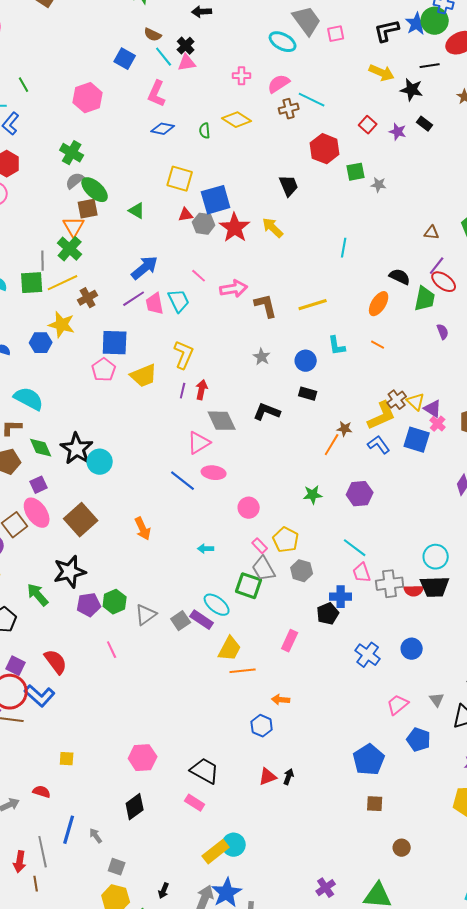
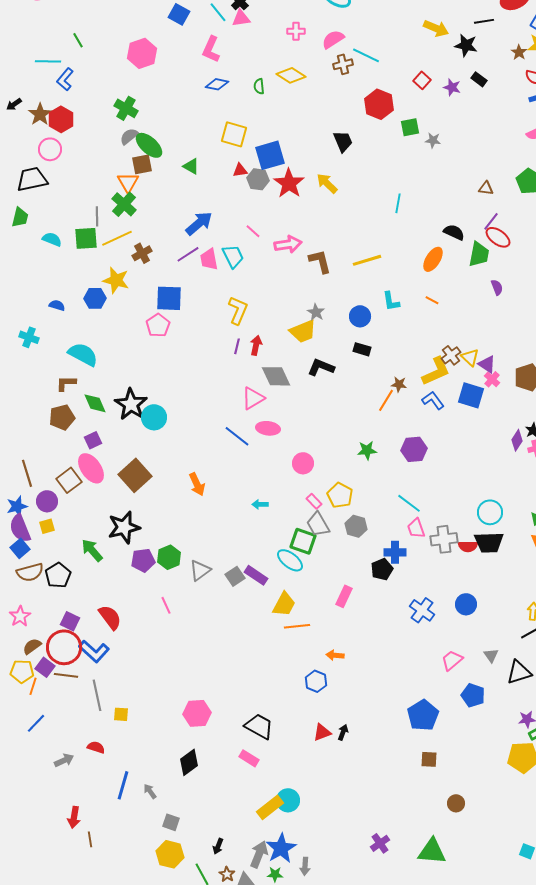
yellow trapezoid: (144, 376) -> (303, 331), moved
cyan ellipse: (217, 605) -> (290, 560), moved
gray line: (43, 852) -> (97, 695), moved

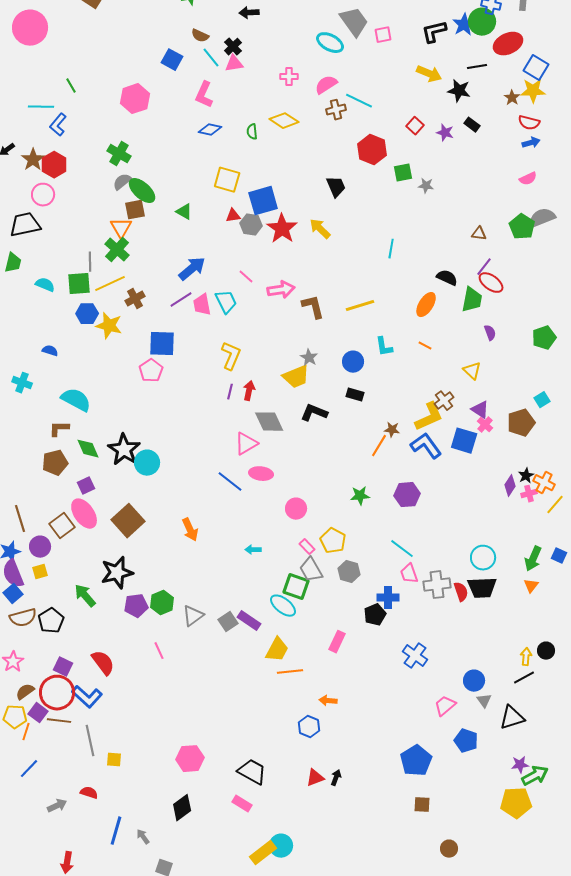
blue hexagon: (95, 298) -> (87, 314), moved
yellow triangle: (470, 357) -> (472, 371), moved
blue L-shape: (433, 400) -> (426, 446), size x1.4
red semicircle: (468, 546) -> (461, 592), turned -108
blue circle: (466, 604) -> (474, 681), moved

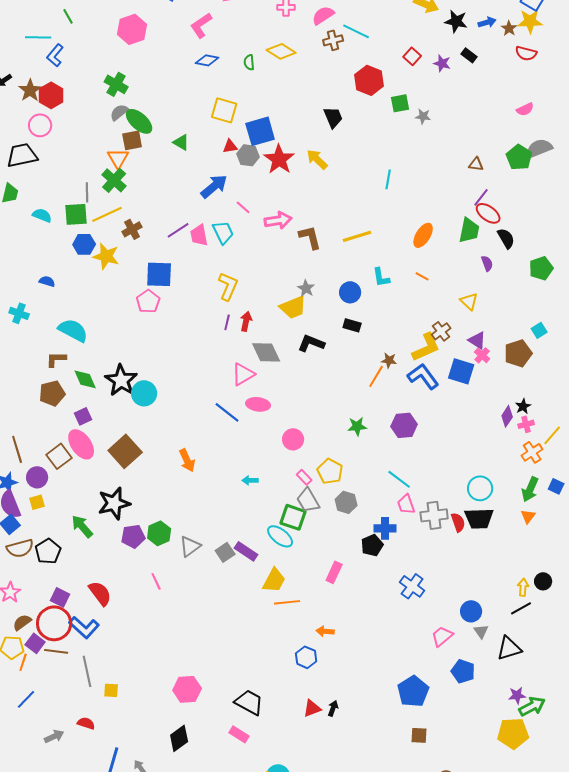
pink L-shape: (204, 95) -> (201, 25), turned 32
blue arrow: (531, 143) -> (487, 22), moved
blue arrow: (192, 269) -> (214, 186), moved
black semicircle: (447, 278) -> (506, 238), moved, turned 35
orange cross: (544, 483) -> (532, 452), moved, turned 30

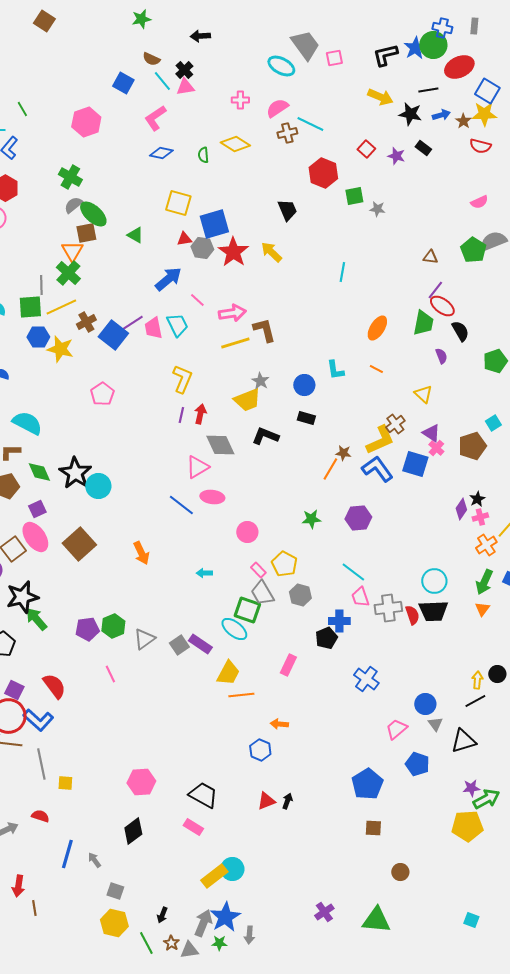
yellow line: (357, 236) -> (235, 343), moved
blue square: (159, 274) -> (113, 335), moved, turned 36
black star: (114, 503) -> (22, 597), moved

